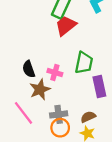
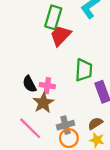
pink cross: (55, 73) -> (47, 86), moved

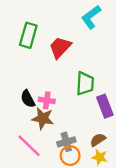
green rectangle: (53, 17) -> (28, 35), moved
brown star: (43, 103) -> (43, 118), turned -30

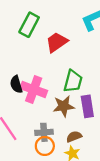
pink cross: (47, 100) -> (34, 90), size x1.6
brown star: (43, 118) -> (64, 106), moved, turned -30

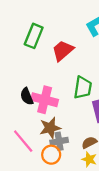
brown star: (64, 106) -> (50, 128), moved
orange circle: (45, 146) -> (51, 155), moved

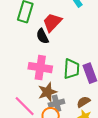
green trapezoid: (83, 88) -> (71, 69), moved
black semicircle: (27, 96) -> (42, 36), moved

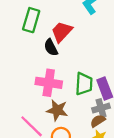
brown star: (47, 92) -> (57, 110), turned 30
gray cross: (56, 103) -> (101, 108), moved

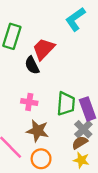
pink cross: (49, 83) -> (29, 102), size x0.6
gray cross: (101, 108) -> (83, 129), turned -30

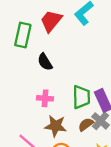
red trapezoid: (44, 49) -> (51, 21), moved
brown semicircle: (80, 143) -> (86, 124), moved

